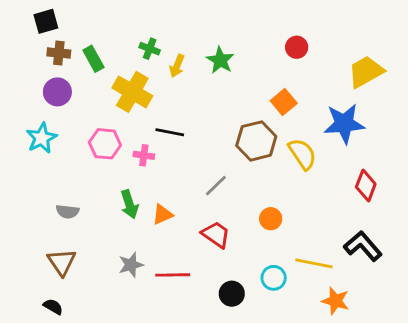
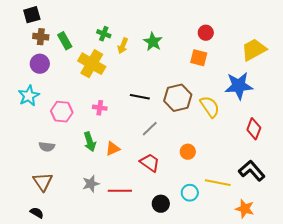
orange square: (284, 102) -> (199, 58), moved, turned -36
black line: (170, 132) -> (140, 97), moved
pink hexagon: (105, 144) -> (62, 112), moved
orange star: (336, 301) -> (245, 209), moved

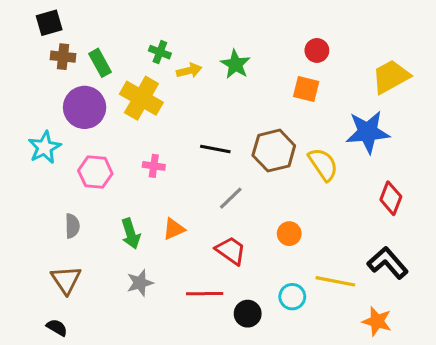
yellow arrow: (123, 46) -> (189, 70), turned -126
purple circle: (40, 64) -> (85, 107), moved, size x1.4
green arrow: (90, 142) -> (131, 234), moved
gray semicircle: (47, 147) -> (72, 226), turned -98
red line: (120, 191) -> (205, 294), moved

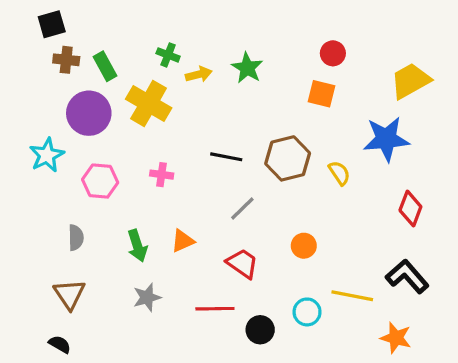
yellow semicircle: (323, 164) -> (339, 173), size x0.7

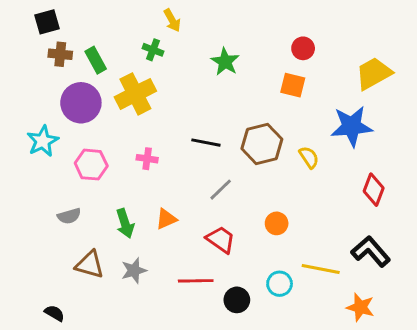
yellow arrow: (199, 74) -> (172, 20), moved, turned 75
yellow cross: (149, 103) -> (135, 94), turned 33
gray semicircle: (76, 238) -> (69, 216), turned 75
brown triangle: (69, 294) -> (90, 265), moved, turned -40

